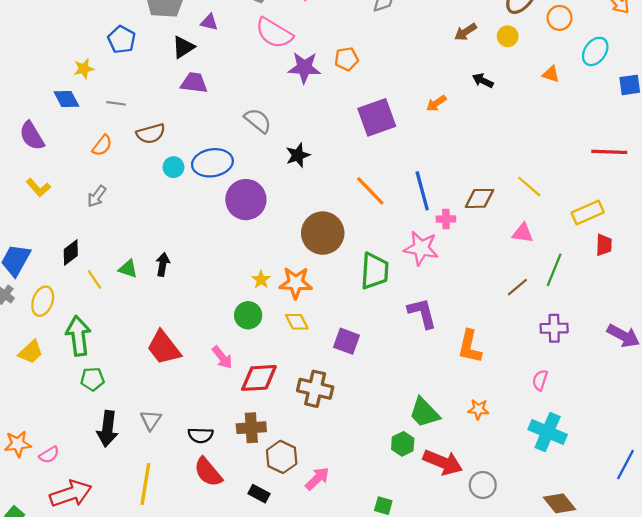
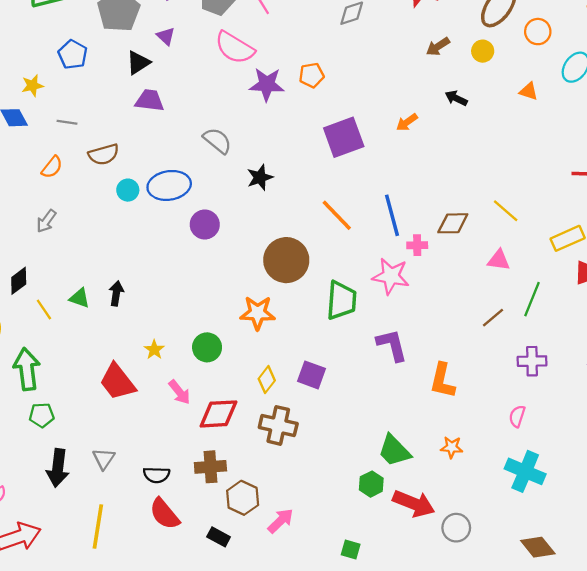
purple triangle: (209, 22) -> (166, 36), turned 30
purple circle: (246, 200) -> (205, 224), size x0.7
yellow star: (261, 280) -> (154, 350), moved
yellow diamond: (297, 322) -> (267, 380), moved, turned 65

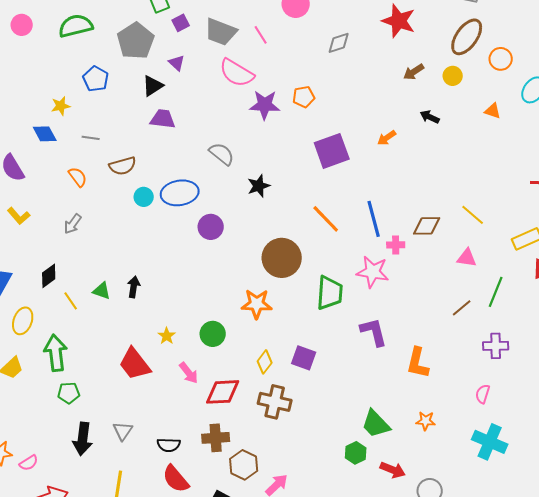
orange semicircle: (52, 167) -> (78, 177), turned -75
red arrow: (414, 504) -> (393, 470), size x0.7

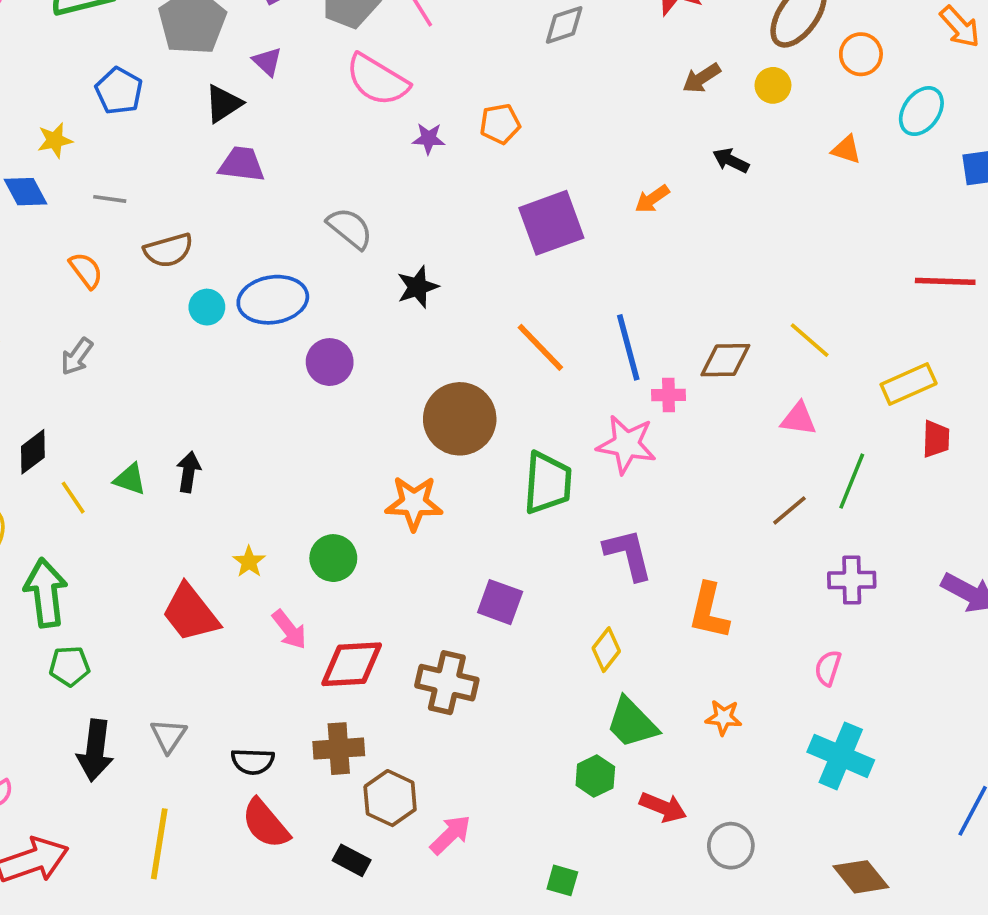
purple star: (265, 105) -> (429, 139), size x0.6
yellow diamond: (265, 362) -> (606, 650), moved

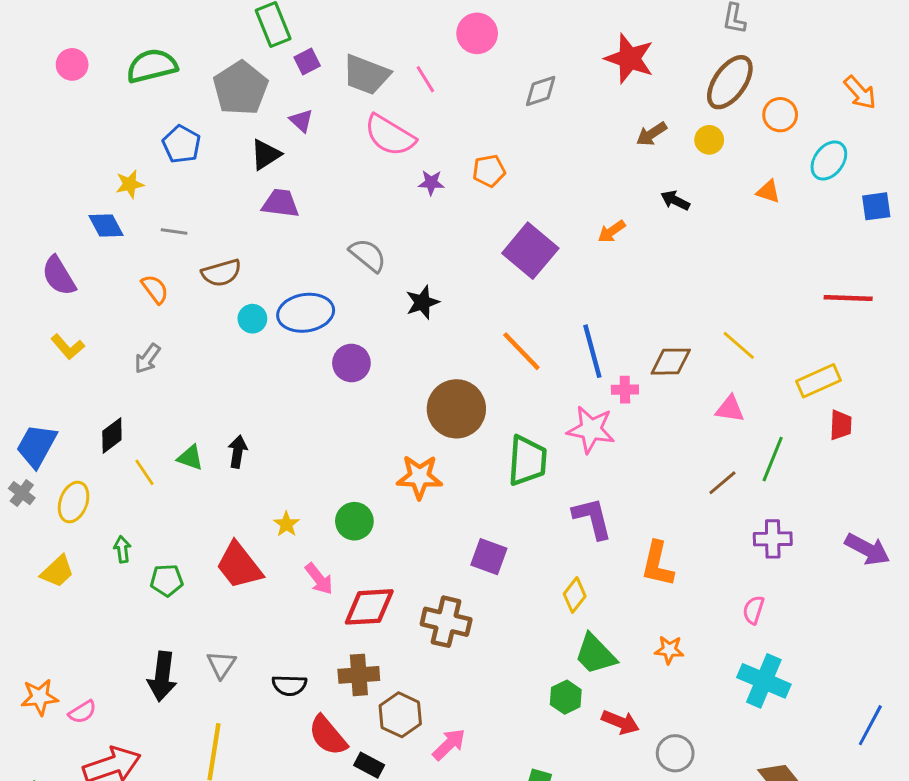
purple square: (551, 223) -> (530, 251), turned -30
green arrow: (46, 593) -> (122, 549), size x0.5
green pentagon: (69, 666) -> (167, 580), moved
red semicircle: (266, 824) -> (328, 736), moved

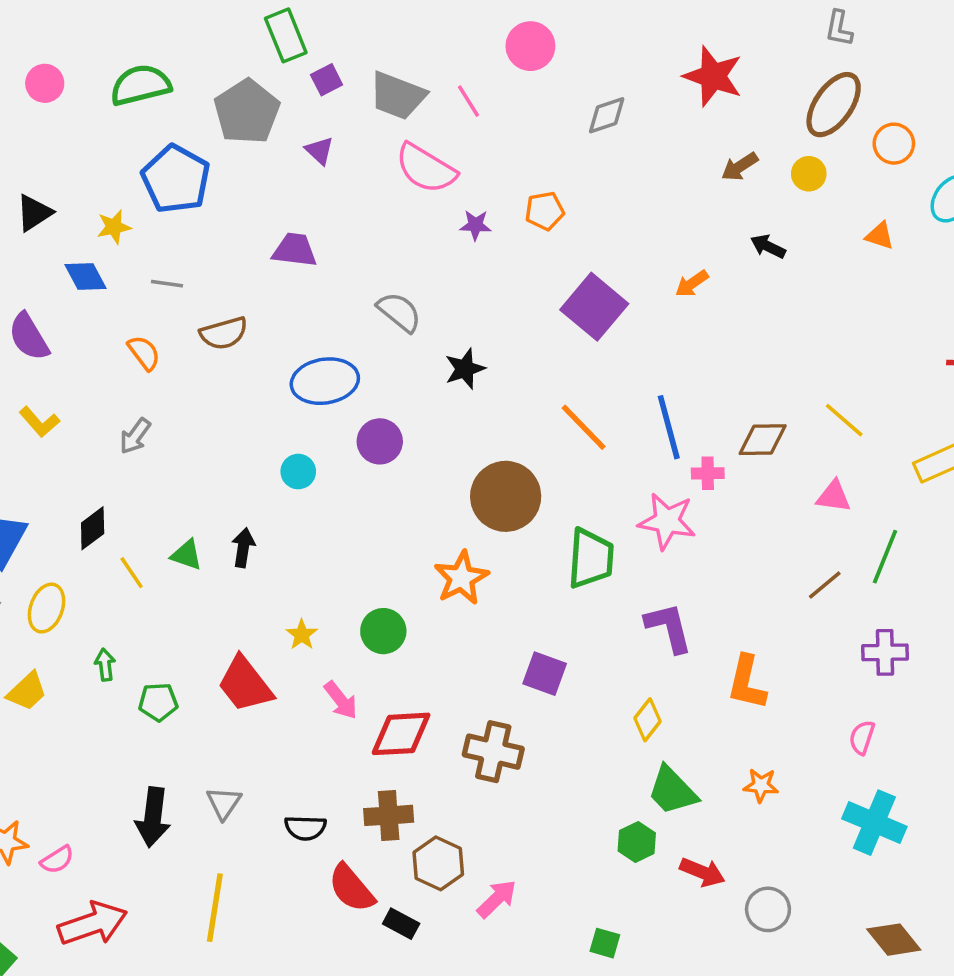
blue pentagon: (181, 144) -> (176, 179), size x1.5
black triangle: (266, 155) -> (34, 213), moved
cyan circle: (252, 319) -> (298, 472), moved
orange star: (419, 477) -> (461, 578), turned -30

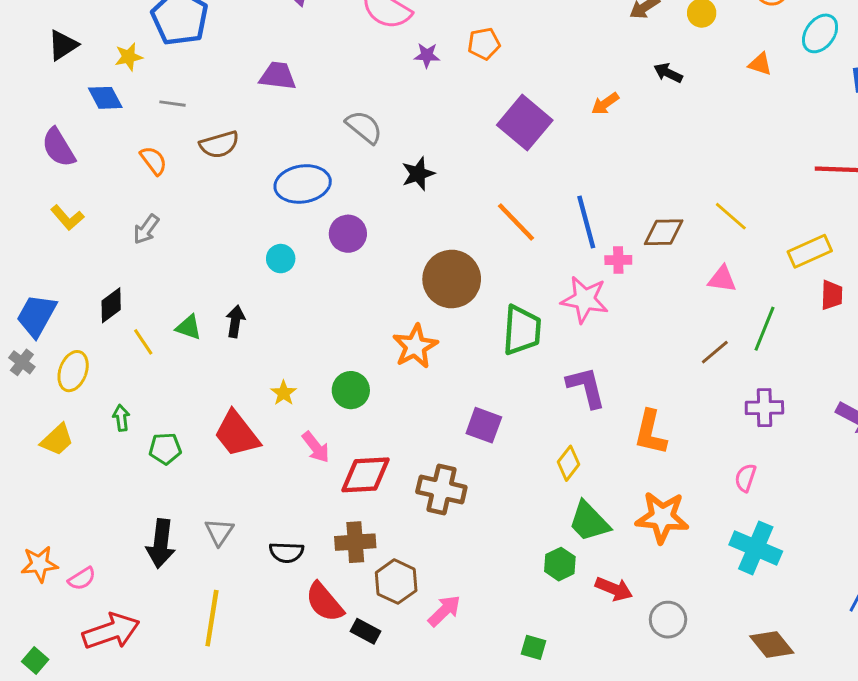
orange star: (761, 785) -> (662, 517), size x1.8

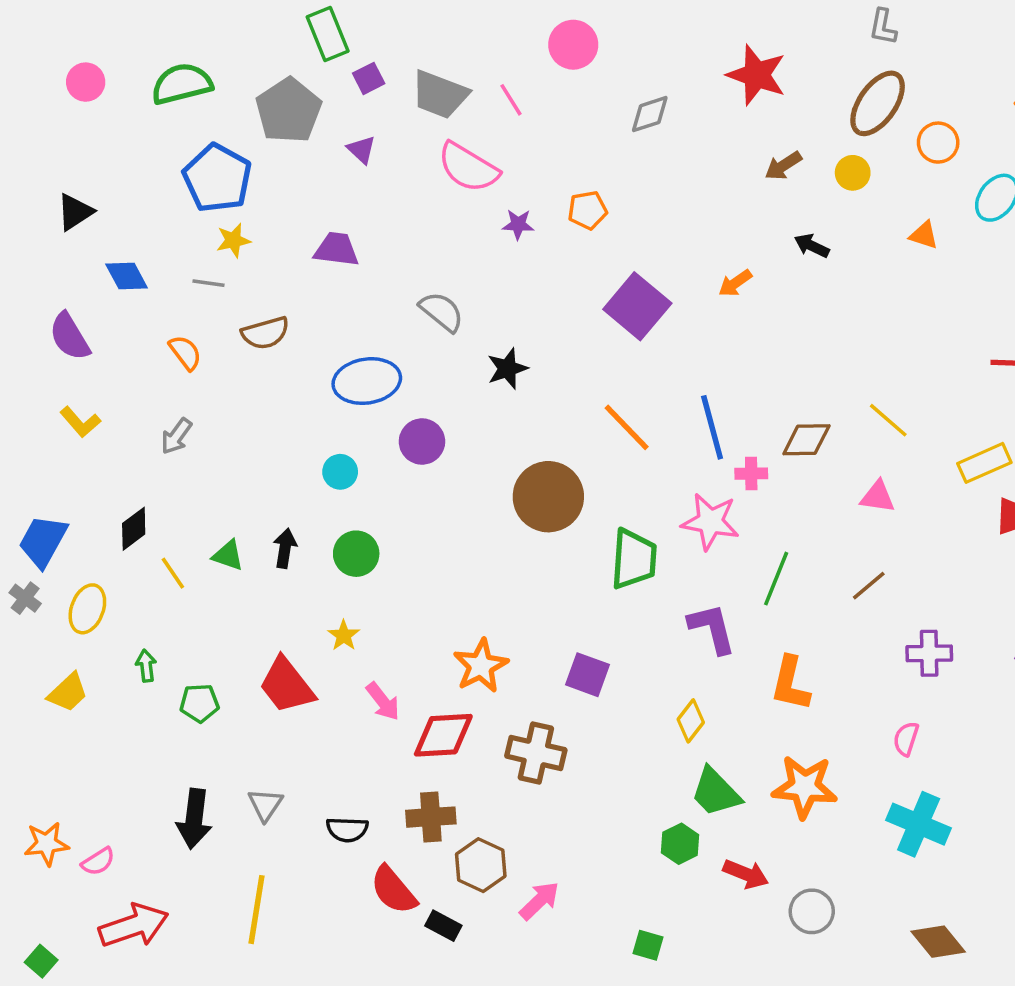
yellow star: (129, 57) -> (233, 240), moved
green line: (764, 329) -> (776, 579), moved
orange star: (415, 346) -> (481, 666), moved
green circle: (351, 390) -> (356, 554), moved

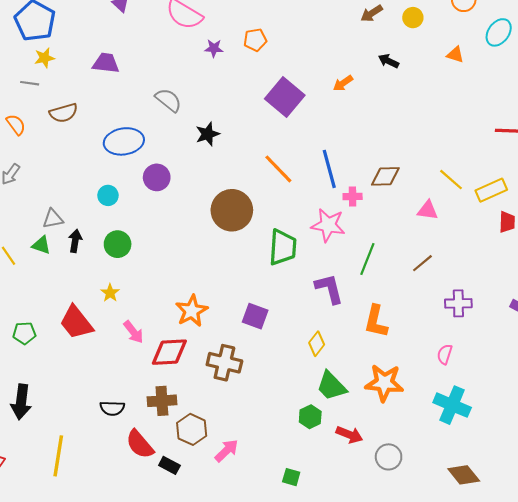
yellow line: (888, 420) -> (451, 180), moved
gray triangle: (265, 805) -> (53, 219), moved, turned 45

